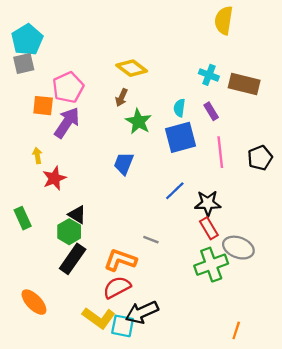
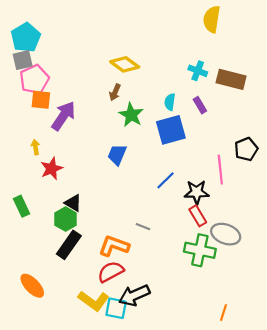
pink pentagon: (68, 87) -> (34, 79), moved
pink line: (220, 152) -> (220, 170), moved
green cross: (211, 265) -> (200, 250), turned 32

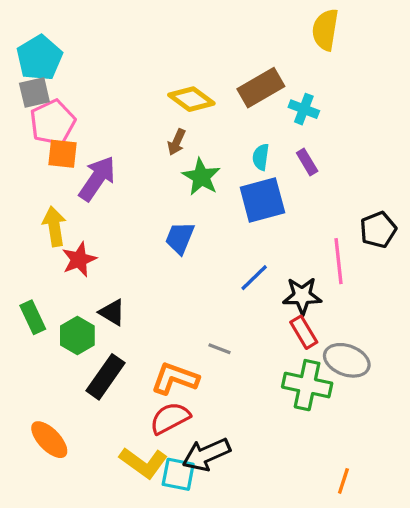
brown rectangle: (231, 79) -> (261, 88), moved, turned -44
yellow arrow: (35, 147) -> (54, 226), size x1.6
green hexagon: (66, 219) -> (77, 335), moved

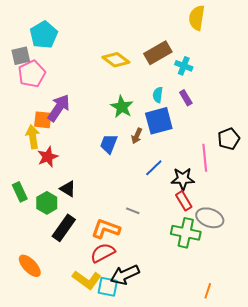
cyan pentagon: (39, 58) -> (44, 35), moved
brown arrow: (177, 142) -> (137, 136), moved
orange square: (62, 154) -> (43, 120), moved

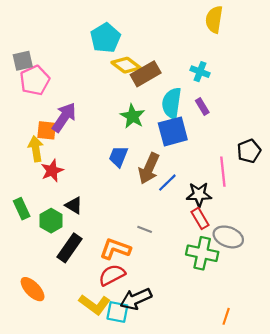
cyan pentagon: (44, 35) -> (105, 38), moved
brown rectangle: (158, 53) -> (146, 74), moved
cyan semicircle: (158, 95) -> (172, 103), size x1.8
brown arrow: (137, 136) -> (149, 168), moved, size x1.8

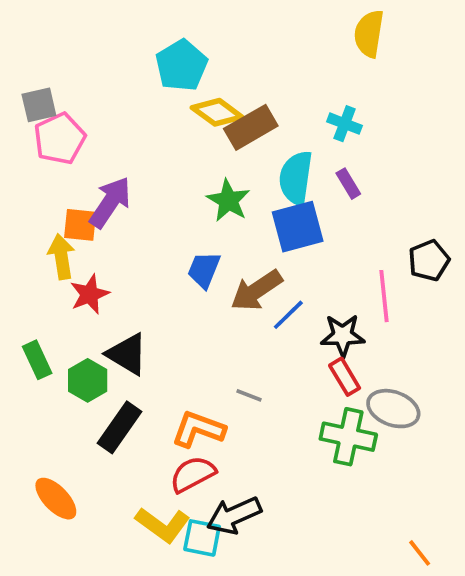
brown arrow: (149, 168) -> (256, 290), turned 32
black triangle: (74, 205) -> (127, 354), size x1.4
orange line: (226, 316) -> (420, 553), moved, turned -56

